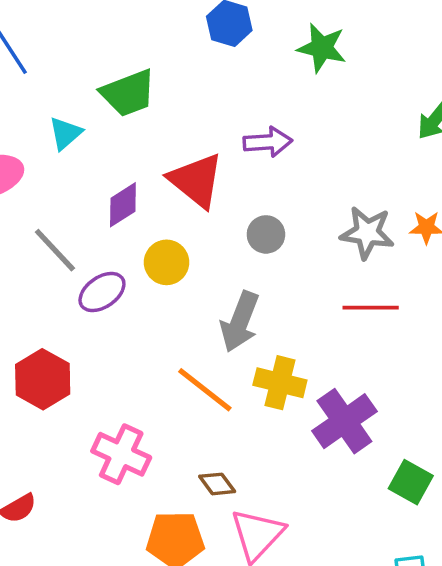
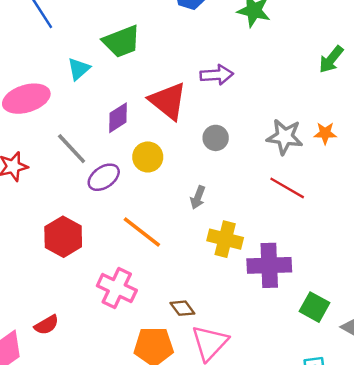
red line: (371, 308) -> (287, 188), turned 30
gray arrow: (240, 322) -> (198, 197), size x0.6
orange line: (205, 390) -> (142, 232), moved
purple cross: (344, 421) -> (269, 265), turned 33

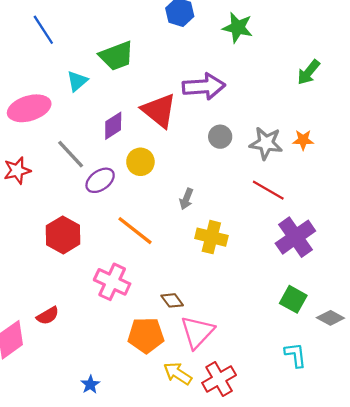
purple arrow: (217, 75) -> (204, 86), size x1.4
gray circle: (216, 138) -> (220, 137), moved
purple cross: (269, 265) -> (295, 237), moved, turned -33

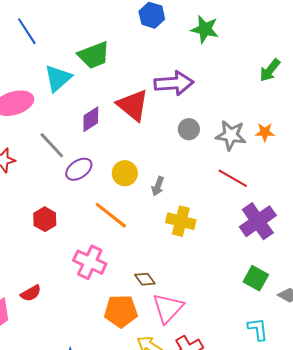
cyan triangle: (77, 81) -> (58, 78), size x1.4
yellow circle: (140, 162) -> (125, 173), moved
red hexagon: (63, 235) -> (45, 219), size x0.7

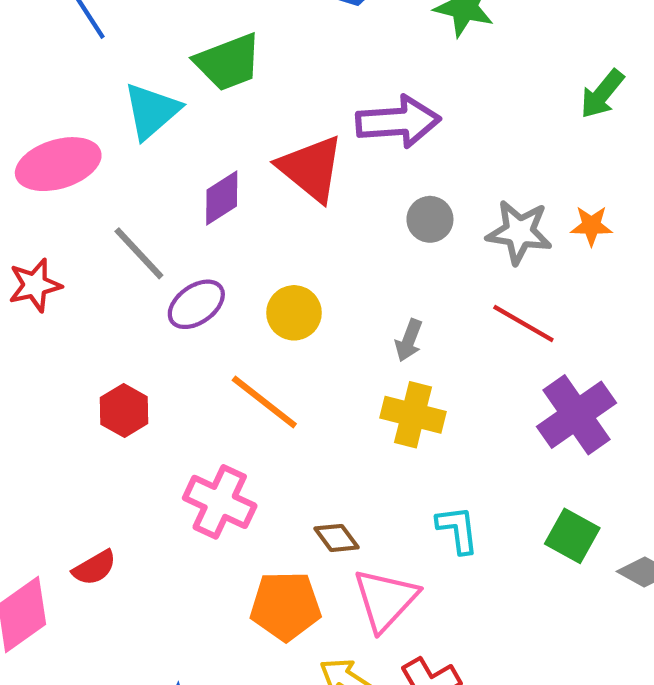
gray arrow: (158, 186) -> (409, 340), moved
cyan L-shape: (258, 329) -> (458, 529), moved

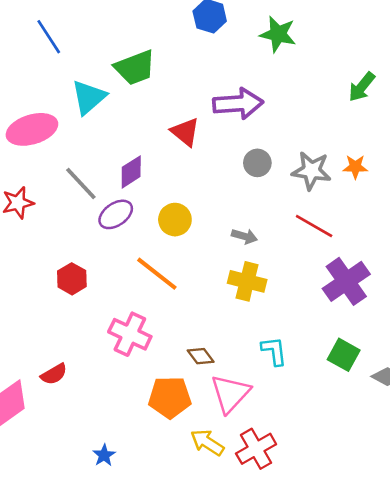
red triangle: (311, 168) -> (185, 132), size x0.7
purple diamond: (222, 198) -> (131, 172), moved
gray arrow: (409, 340) -> (244, 236), turned -95

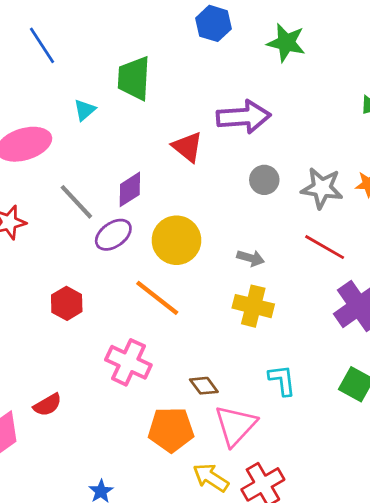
green trapezoid: (135, 68) -> (134, 78), turned 114
cyan triangle: (89, 97) -> (85, 110), size x0.6
yellow circle: (175, 220) -> (176, 240), size x1.4

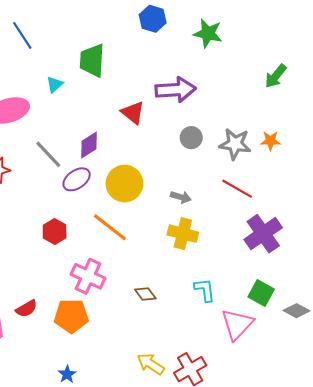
red hexagon: (67, 303) -> (55, 231), moved
pink triangle: (235, 425) -> (237, 324), moved
orange pentagon: (171, 430) -> (71, 316), moved

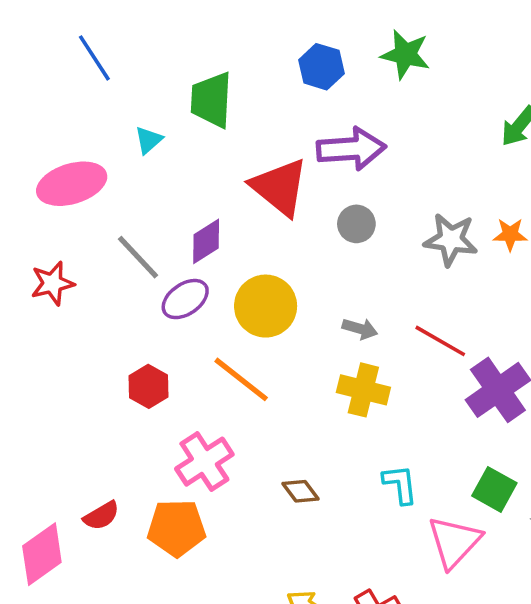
blue hexagon: (153, 19) -> (321, 67), moved
red triangle: (133, 113) -> (280, 187), size x1.5
gray circle: (191, 138) -> (356, 224), moved
red line: (237, 189) -> (440, 341), moved
pink cross: (88, 276) -> (204, 462), turned 32

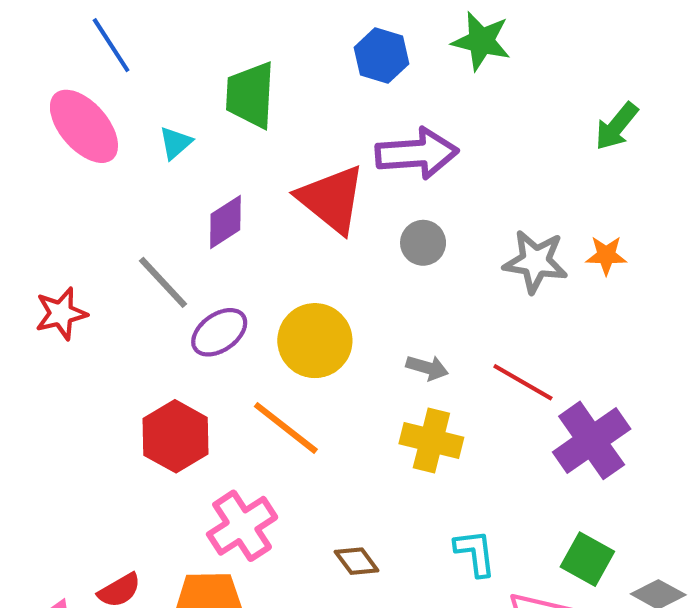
pink ellipse: (72, 184) -> (84, 126), moved, turned 66
purple diamond: (206, 241) -> (225, 222), moved
red hexagon: (149, 386) -> (176, 436), size x1.4

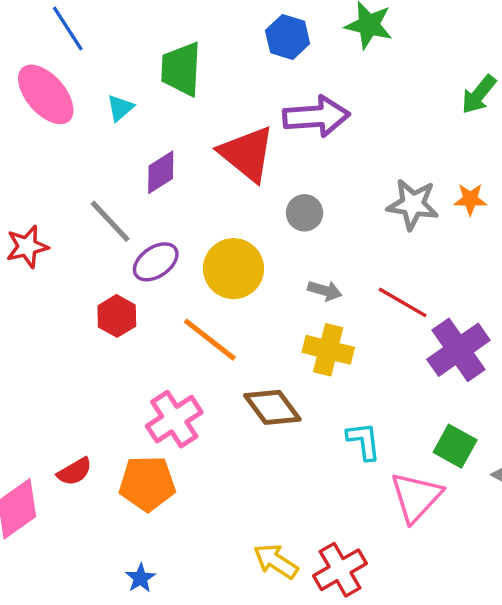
gray circle: (423, 243) -> (305, 213), moved
red hexagon: (176, 436) -> (117, 316), moved, size x0.7
brown diamond: (357, 561) -> (272, 407), moved, size x1.6

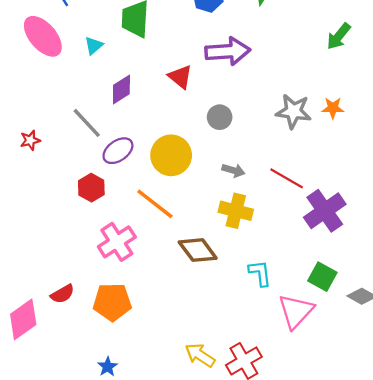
red triangle: (247, 154) -> (180, 77), size x0.6
red star: (27, 247) -> (30, 140), size x0.7
pink cross: (174, 419) -> (117, 242), moved

